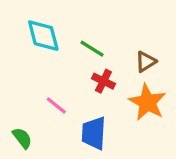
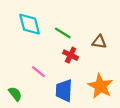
brown triangle: (146, 62) -> (99, 42), turned 40
orange star: (147, 102) -> (100, 86), moved

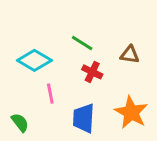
cyan diamond: (30, 24) -> (34, 60), moved, turned -45
pink line: (38, 72) -> (50, 94), turned 40

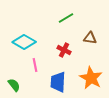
green line: (82, 43) -> (66, 18), moved, turned -63

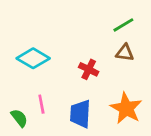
green line: (66, 18) -> (123, 25), moved
pink line: (35, 65) -> (41, 104), moved

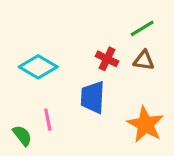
red cross: (89, 69) -> (107, 59), moved
blue trapezoid: (80, 114) -> (93, 97), moved

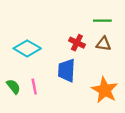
green line: (142, 28) -> (102, 21), turned 30
green semicircle: (22, 136) -> (13, 87), moved

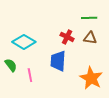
green semicircle: (13, 87) -> (11, 65), moved

